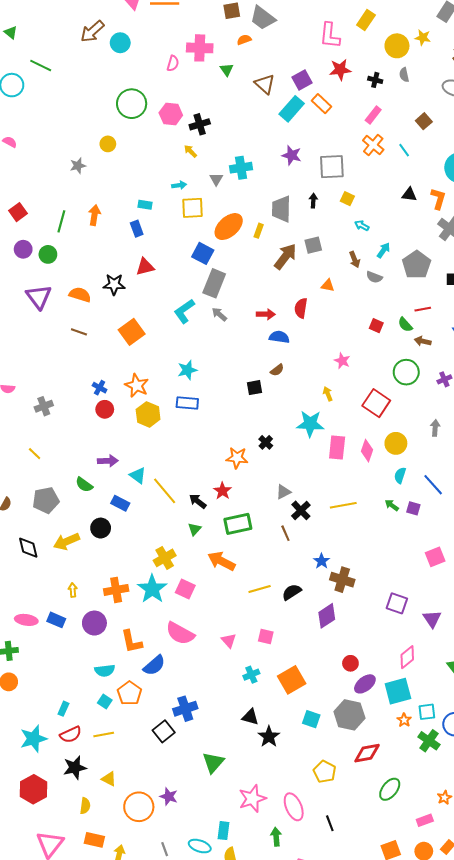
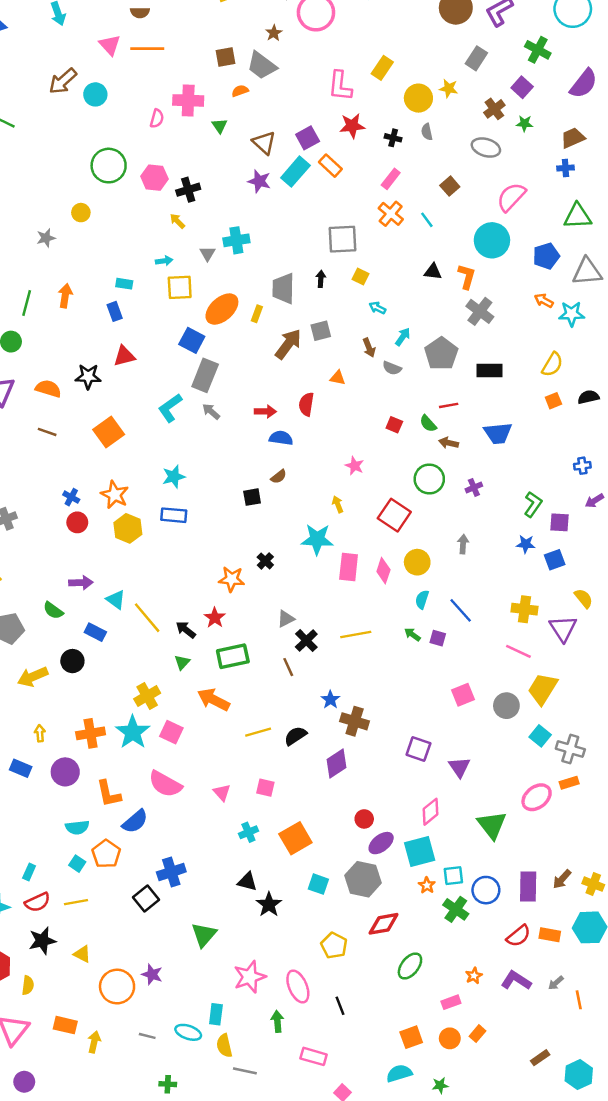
purple star: (292, 155) -> (259, 181), moved
yellow semicircle: (85, 806) -> (28, 985), moved
gray line: (165, 849) -> (147, 1036), turned -56

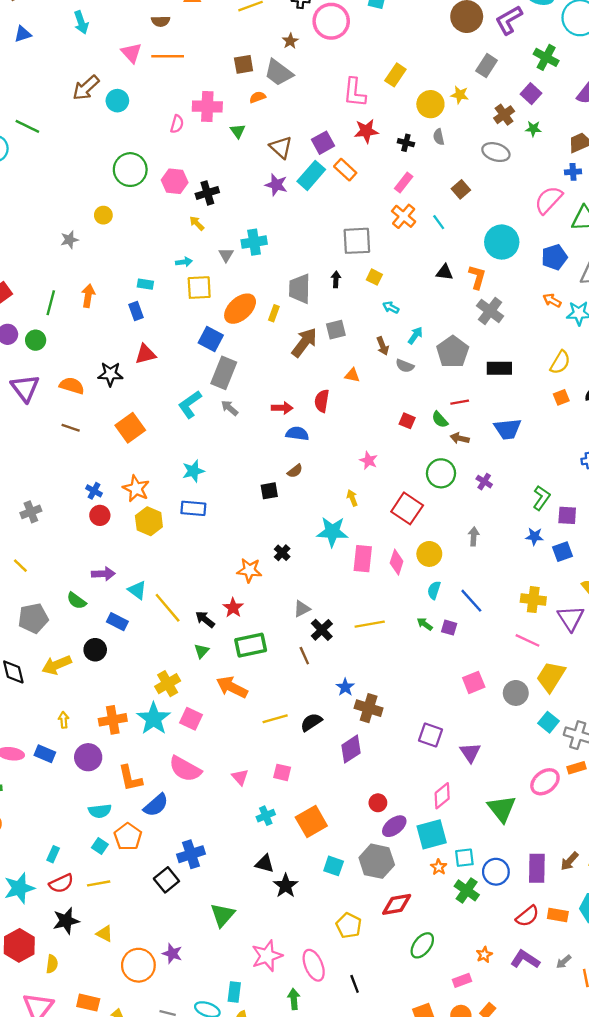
pink semicircle: (511, 197) -> (548, 200), moved
purple cross: (474, 487) -> (484, 482), turned -35

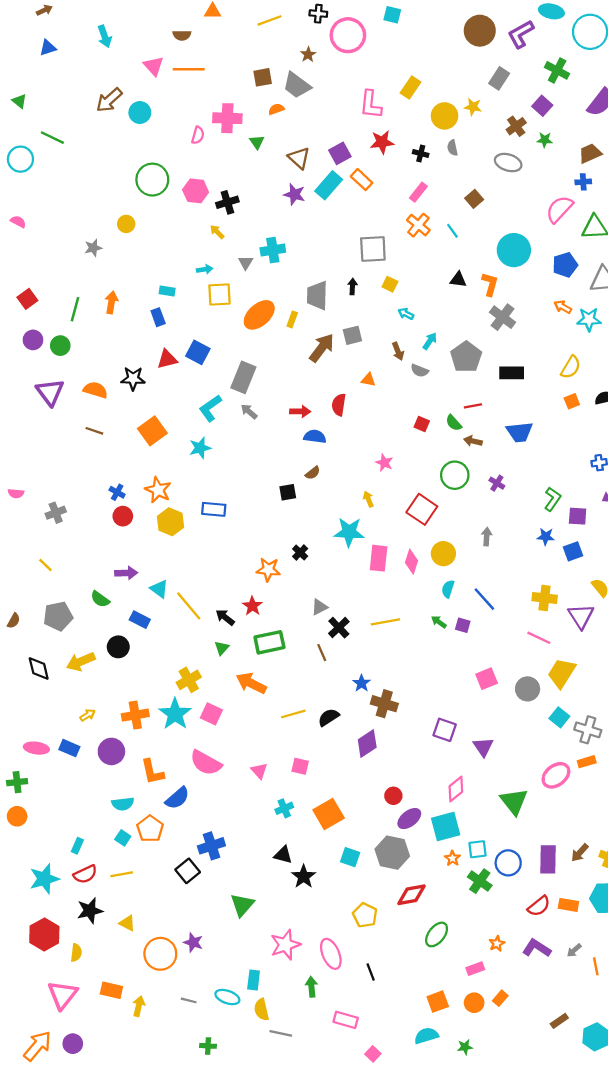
blue square: (211, 339) -> (198, 352), moved
cyan star: (193, 471) -> (200, 448), moved
yellow arrow: (64, 720) -> (88, 715), turned 63

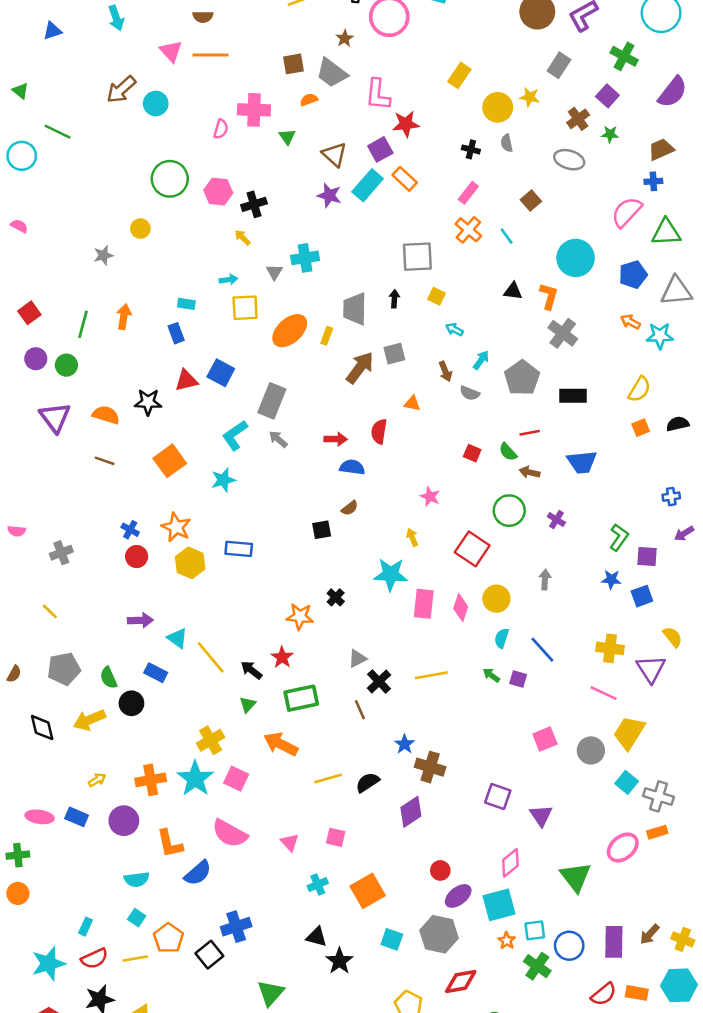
pink L-shape: (371, 105) -> (378, 95), moved
red star: (382, 142) -> (406, 124), moved
green semicircle: (100, 599) -> (109, 678), moved, turned 30
orange pentagon: (150, 829) -> (168, 938), moved

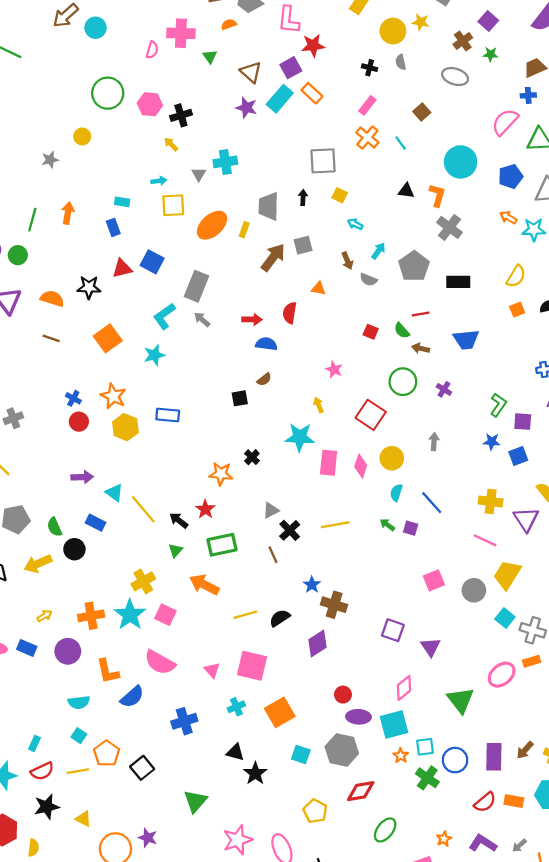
pink square: (336, 837) -> (252, 666), size x1.8
purple ellipse: (458, 896) -> (358, 717), turned 40
blue cross: (236, 927) -> (184, 721), moved

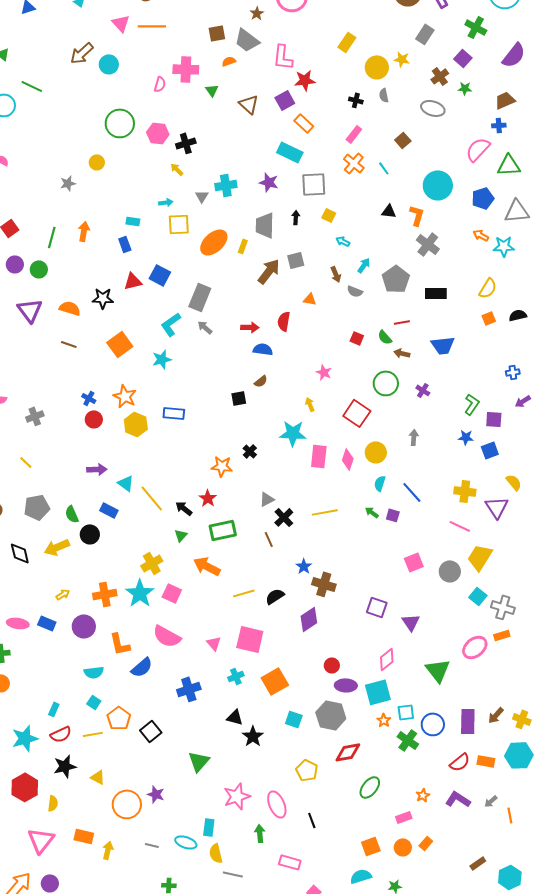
cyan rectangle: (280, 99) -> (290, 152), moved, turned 75
purple star: (246, 108) -> (269, 182), moved

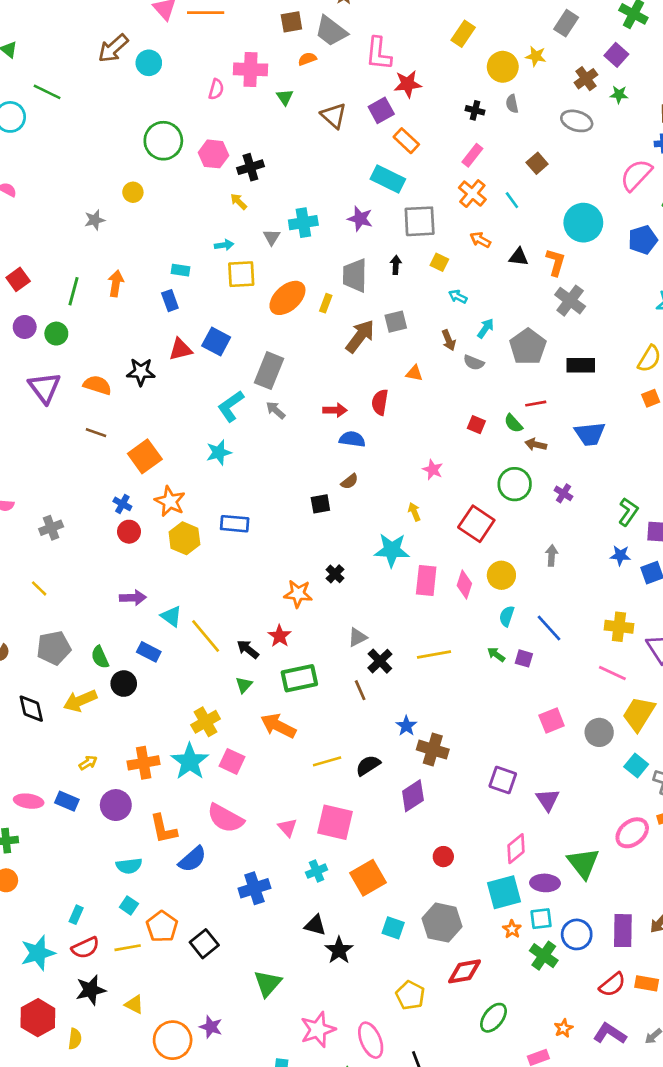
orange arrow: (481, 235) -> (480, 240), moved
orange square: (120, 344) -> (145, 456), moved
purple ellipse: (346, 685) -> (545, 883), moved

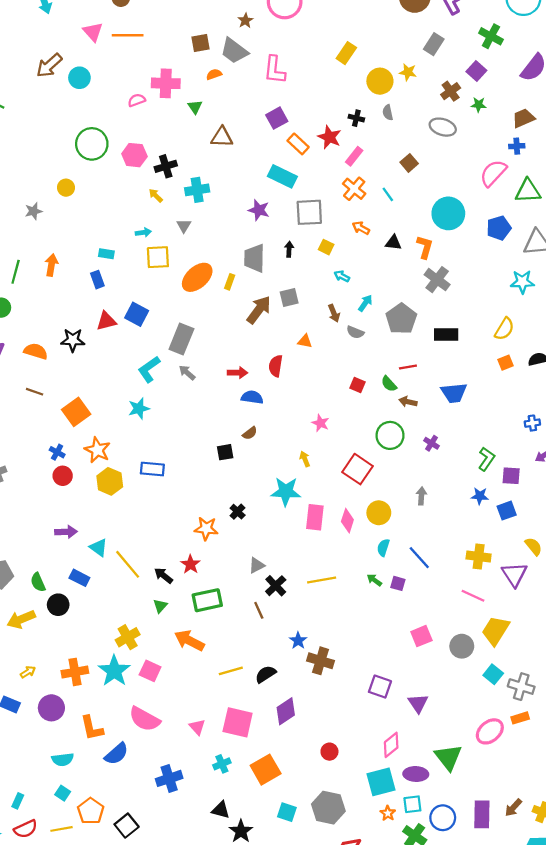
red star: (408, 84) -> (329, 137), moved, turned 30
pink semicircle: (216, 89) -> (137, 100), turned -126
brown triangle: (334, 116) -> (222, 137), moved, turned -40
cyan cross: (303, 223) -> (197, 190), moved
purple diamond: (413, 796) -> (286, 711), moved

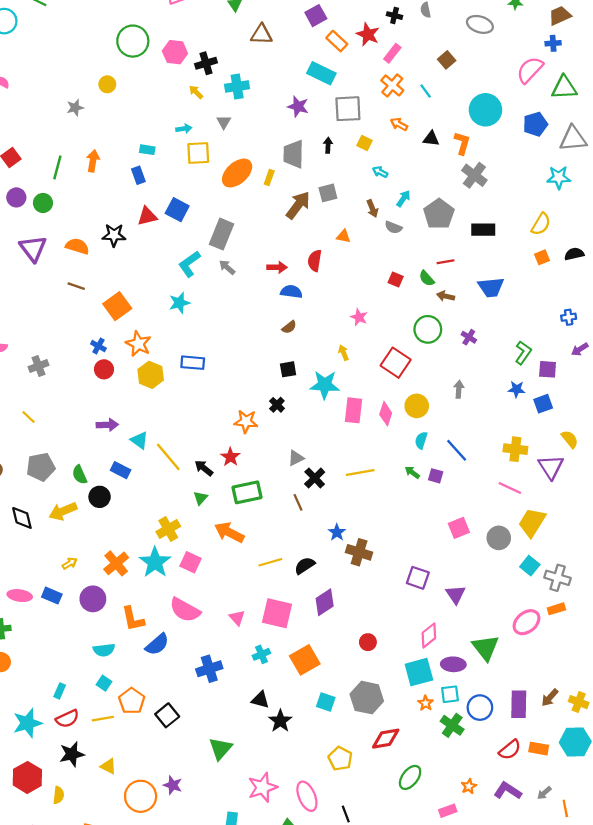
black square: (225, 452) -> (288, 369), moved
orange cross: (75, 672) -> (116, 563), turned -30

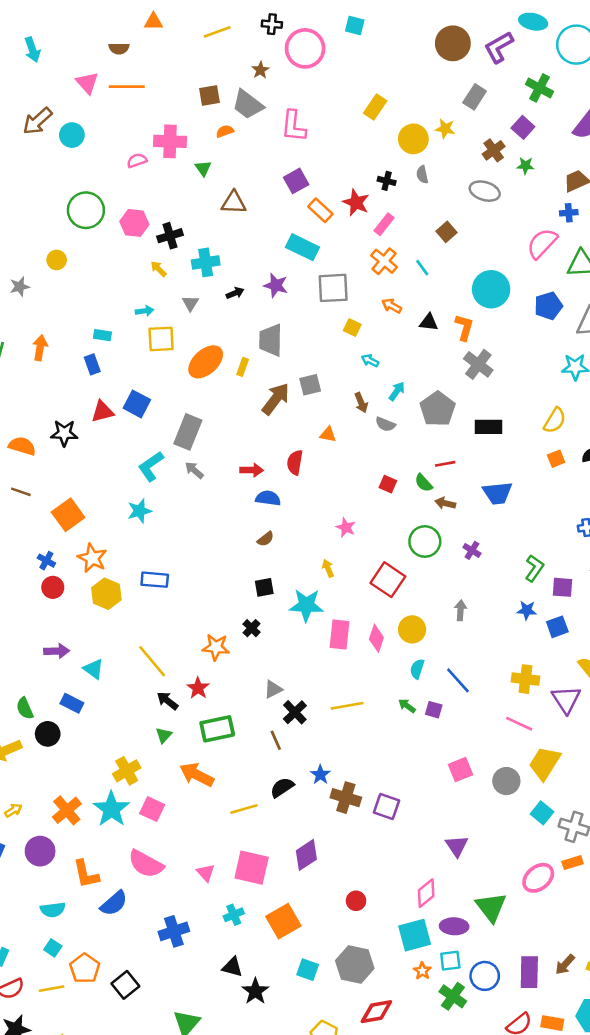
black arrow: (328, 145) -> (235, 293), moved, turned 64
yellow line: (168, 457) -> (152, 661), moved
black semicircle: (305, 566) -> (282, 787), moved
purple square: (418, 578) -> (387, 807), moved

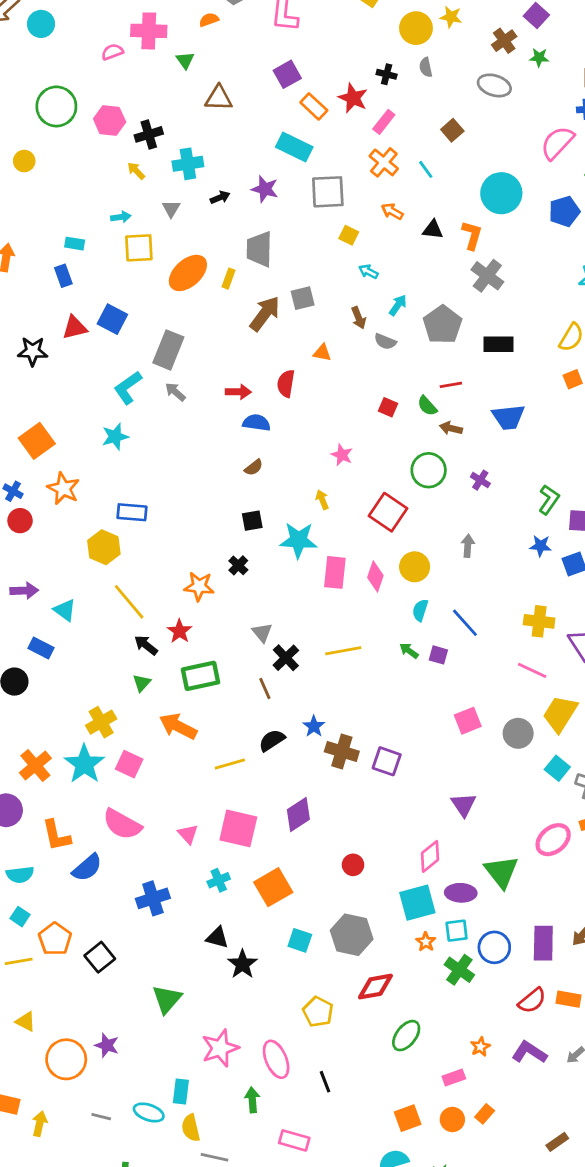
yellow hexagon: (106, 594) -> (104, 547), moved
gray triangle: (273, 689) -> (262, 633), turned -42

